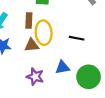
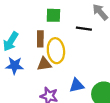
black line: (77, 38) -> (84, 29), moved

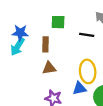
yellow ellipse: (56, 51) -> (88, 71), moved
blue star: (15, 66) -> (20, 33), moved

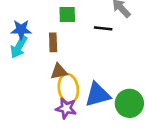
yellow ellipse: (88, 71) -> (68, 88), moved
blue triangle: (80, 88) -> (98, 95), size x1.5

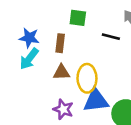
blue star: (21, 30) -> (29, 38), moved
cyan arrow: (19, 47) -> (29, 59), moved
yellow ellipse: (68, 88) -> (87, 78), moved

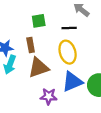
brown triangle: (61, 72) -> (39, 68), size x1.5
yellow ellipse: (87, 78) -> (68, 52), moved

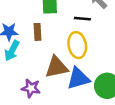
brown triangle: (39, 68) -> (56, 67), moved
purple star: (49, 96) -> (31, 88), moved

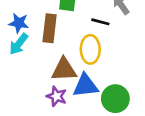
brown rectangle: (38, 32) -> (50, 28), size x1.5
purple star: (31, 88) -> (57, 96), moved

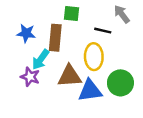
cyan arrow: (19, 44) -> (41, 59), moved
purple star: (57, 96) -> (30, 77), moved
green circle: (115, 99) -> (120, 83), moved

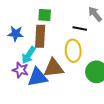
green square: (71, 14) -> (45, 15), moved
blue triangle: (90, 91) -> (37, 77), moved

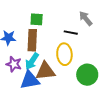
cyan arrow: (29, 55) -> (32, 61), moved
purple star: (20, 70) -> (14, 64), moved

